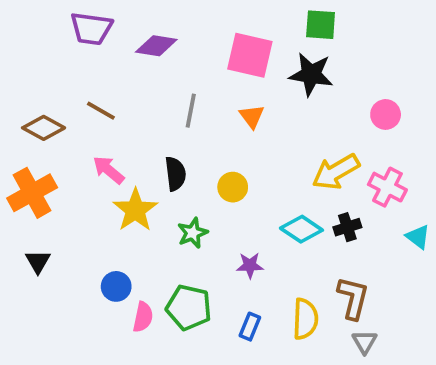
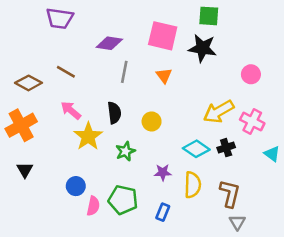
purple diamond: (156, 46) -> (109, 43), moved
yellow semicircle: (305, 319) -> (193, 185), moved

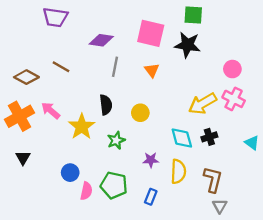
pink arrow: (71, 110) -> (51, 110), moved
pink cross: (252, 121) -> (234, 99), moved
cyan diamond: (196, 149) -> (182, 138), turned 40

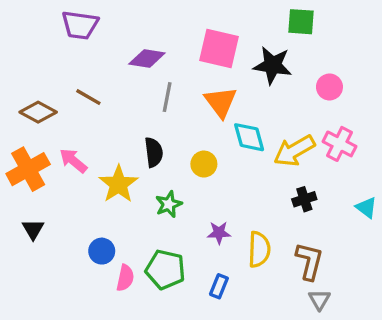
green square: (193, 15) -> (301, 22), moved
pink circle: (232, 69) -> (329, 87), moved
orange triangle: (152, 70) -> (221, 102), size x1.5
cyan diamond: (182, 138) -> (249, 137), moved

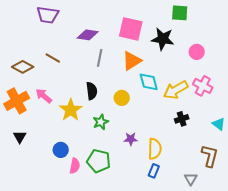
orange triangle: (221, 102) -> (132, 61), turned 35
brown L-shape: (309, 261) -> (210, 156), moved
blue rectangle: (219, 286) -> (154, 171), moved

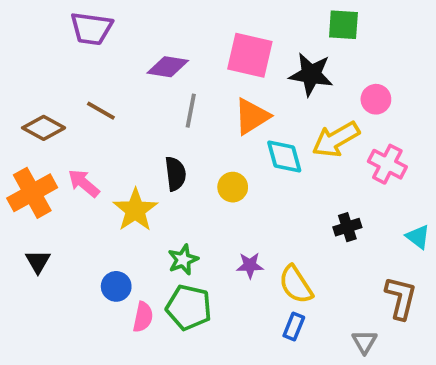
yellow arrow: (176, 90) -> (336, 139), moved
green star: (101, 122) -> (183, 260), moved
yellow semicircle: (155, 149) -> (296, 284), turned 145

